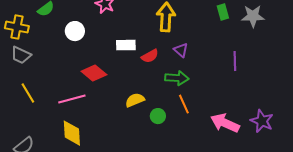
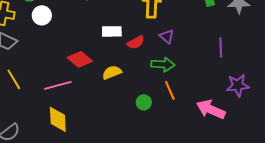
white circle: (75, 31) -> (42, 15), moved
yellow semicircle: (135, 100) -> (112, 72), moved
purple star: (262, 121) -> (238, 85), moved, turned -30

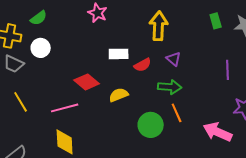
white circle: (42, 15) -> (41, 48), moved
green circle: (144, 102) -> (151, 125), size x1.6

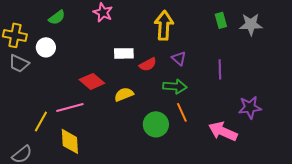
green semicircle: (39, 18) -> (57, 17), moved
purple line: (228, 70) -> (220, 69), moved
yellow line: (21, 102) -> (41, 121), moved, turned 60

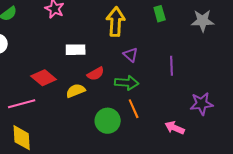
green rectangle: (221, 20) -> (160, 14), moved
red semicircle: (148, 64) -> (96, 74), moved
pink arrow: (223, 131) -> (175, 128), size x0.7

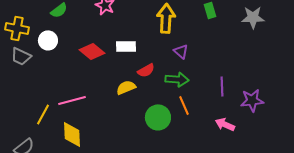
purple line: (172, 66) -> (222, 86), moved
red diamond: (44, 78) -> (92, 51), moved

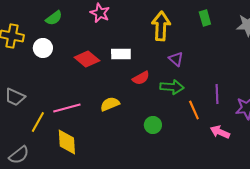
gray trapezoid: (21, 56) -> (15, 97), moved
yellow semicircle: (126, 87) -> (110, 104), moved
orange line: (184, 105) -> (194, 110), moved
green circle: (158, 117) -> (153, 125), size x0.7

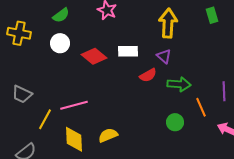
white circle: (43, 48) -> (60, 43), moved
purple triangle: (176, 59) -> (164, 56), moved
yellow semicircle: (110, 104) -> (108, 135), moved
green circle: (153, 125) -> (175, 122), moved

